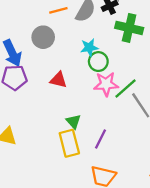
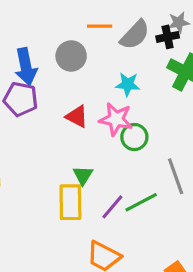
green circle: (98, 62) -> (134, 137), moved
pink star: (106, 84) -> (116, 119), moved
green line: (126, 88) -> (141, 202), moved

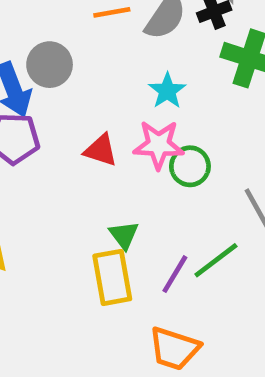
gray circle: (71, 56) -> (50, 65), moved
cyan star: (128, 84) -> (167, 91), turned -30

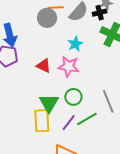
gray circle: (50, 65) -> (47, 18), moved
green circle: (190, 166) -> (73, 97), moved
green triangle: (124, 235) -> (49, 103), size x1.5

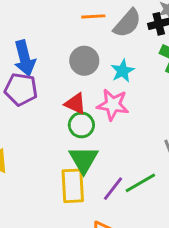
gray circle: (47, 18) -> (84, 61), moved
green circle: (73, 97) -> (81, 125), moved

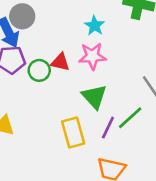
gray circle: (84, 61) -> (22, 16), moved
green circle: (81, 125) -> (39, 70), moved
green triangle: (84, 160) -> (94, 97), moved

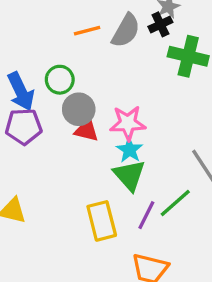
gray circle: (22, 16) -> (79, 109), moved
cyan star: (95, 26) -> (130, 150), moved
green circle: (39, 70) -> (60, 80), moved

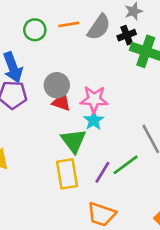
black cross: (160, 24) -> (127, 35), moved
green circle: (60, 80) -> (35, 30), moved
green triangle: (129, 175) -> (74, 141), moved

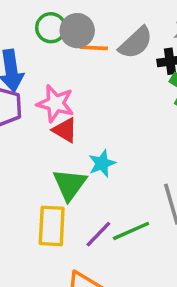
orange line: (69, 24) -> (94, 48), moved
gray circle: (57, 85) -> (77, 31), moved
pink star: (94, 99) -> (55, 103), moved

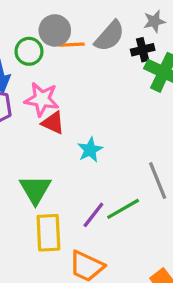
green circle: (51, 28) -> (29, 51), moved
green triangle: (70, 184) -> (35, 190), moved
yellow rectangle: (52, 226) -> (48, 233), moved

